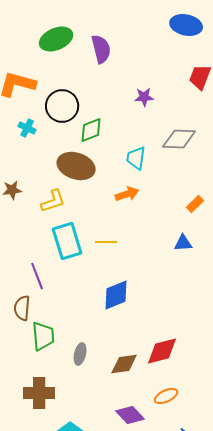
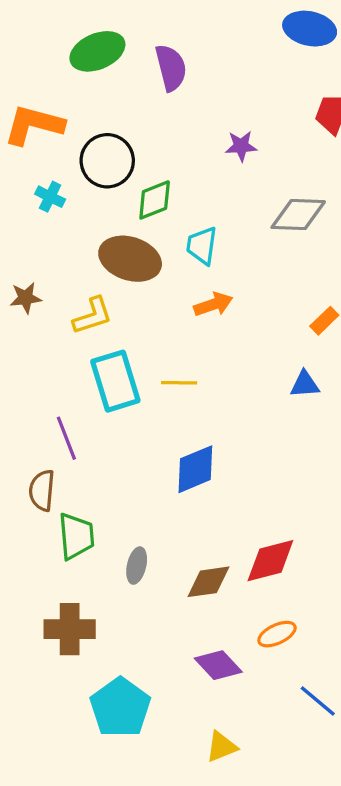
cyan trapezoid: (136, 158) -> (202, 246), moved

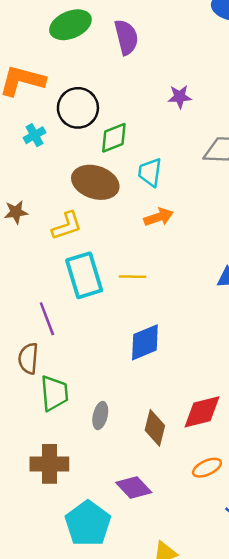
cyan cross: (50, 197) -> (35, 135), turned 35
brown diamond: (208, 582) -> (155, 428), turned -68
purple diamond: (218, 665) -> (134, 487), moved

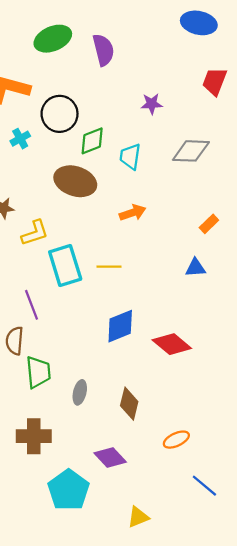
cyan trapezoid: (150, 172) -> (130, 157), moved
yellow L-shape: (67, 226) -> (35, 233), moved
red diamond: (202, 412) -> (172, 344), moved, turned 54

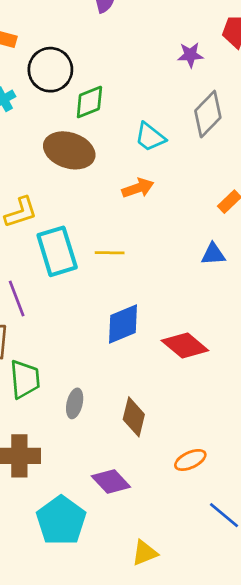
purple star: (152, 104) -> (190, 55), moved
gray diamond: (191, 151) -> (208, 114), turned -48
cyan trapezoid: (130, 157) -> (150, 137), moved, turned -60

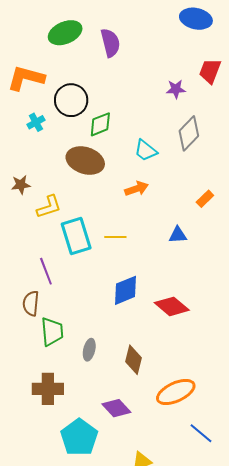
blue triangle: (213, 254) -> (178, 235), moved
orange ellipse: (190, 460) -> (176, 392), size x1.6

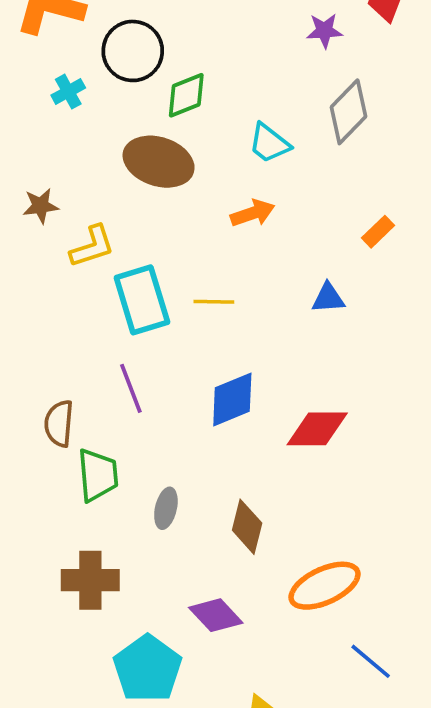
purple line: (46, 271) -> (131, 388), moved
red diamond: (172, 306) -> (317, 429), turned -40

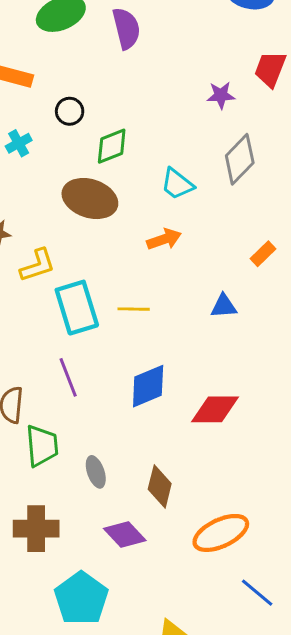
black circle: (133, 51) -> (70, 111), size x0.6
gray ellipse: (166, 508) -> (96, 472), turned -32
purple diamond: (216, 615) -> (125, 534), moved

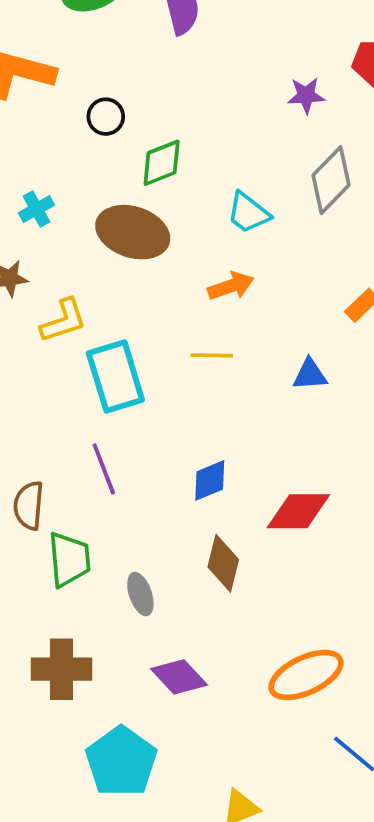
cyan cross: (19, 143) -> (36, 209), moved
yellow line: (134, 309) -> (212, 355), moved
blue diamond: (148, 386) -> (210, 480), size x0.7
brown diamond: (160, 486) -> (223, 563), moved

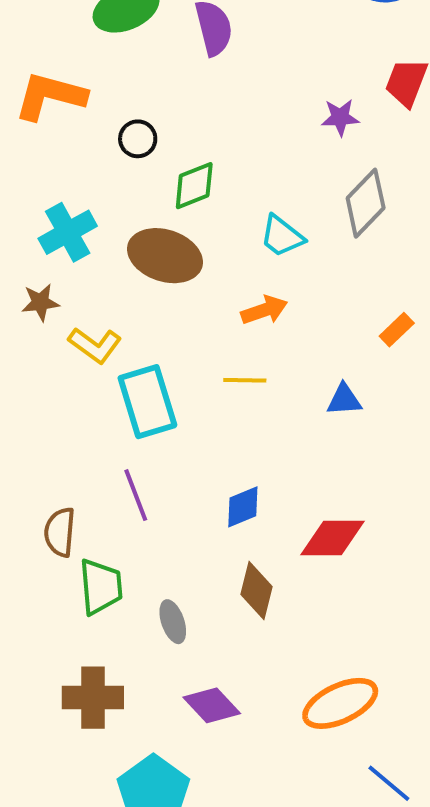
cyan cross: (36, 209) -> (68, 232), size x1.6
yellow L-shape: (63, 321) -> (95, 345), turned 54

